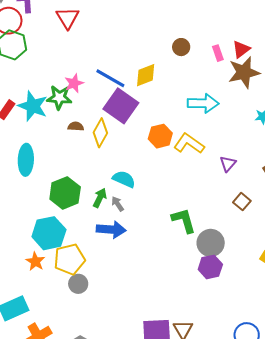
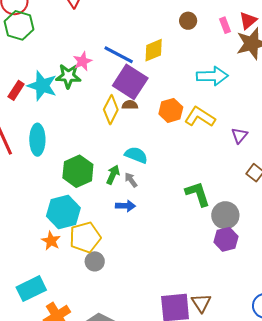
brown semicircle: (76, 126) -> (130, 105), moved
blue arrow: (111, 230) -> (125, 206), size x0.7

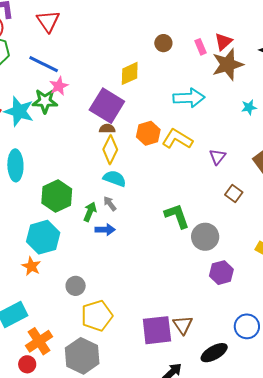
blue line: (119, 55) -> (44, 64), moved
yellow diamond: (111, 110) -> (110, 150), moved
green arrow: (113, 175) -> (90, 212), moved
yellow pentagon: (85, 237) -> (97, 316), moved
purple hexagon: (226, 239) -> (221, 273), moved

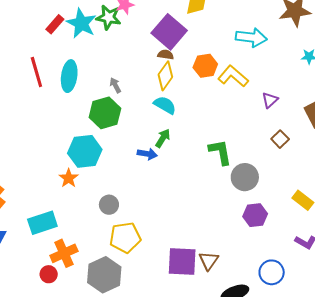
gray arrow: (110, 204) -> (115, 85), moved
green arrow: (90, 212) -> (163, 138), moved

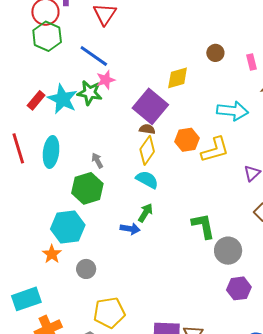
yellow L-shape: (233, 76) -> (215, 150), turned 124
gray circle: (109, 205) -> (86, 269), moved

